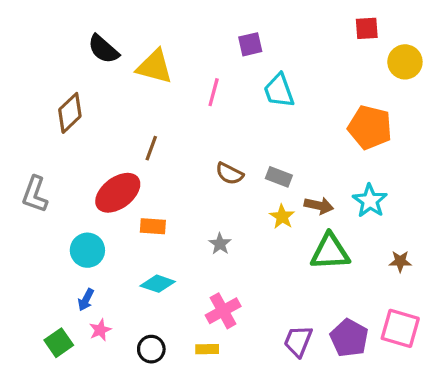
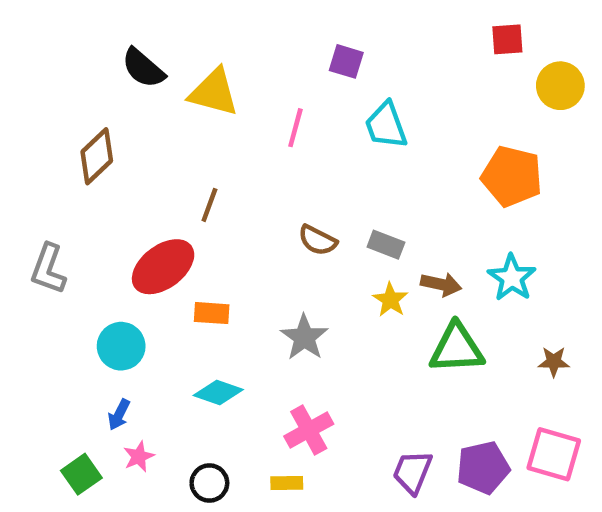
purple square: (250, 44) -> (346, 61), turned 30
gray star: (220, 244) -> (304, 337), size x1.5
purple pentagon: (349, 338) -> (483, 468), turned 30

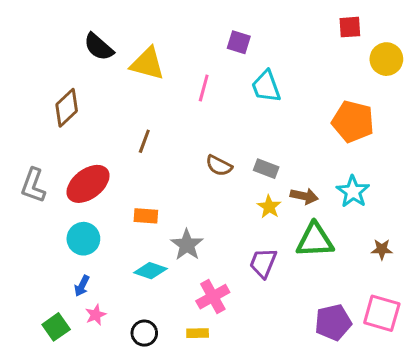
red ellipse: (163, 267) -> (88, 184), moved
gray star: (304, 337) -> (187, 245), moved
purple trapezoid: (412, 472) -> (263, 263), moved

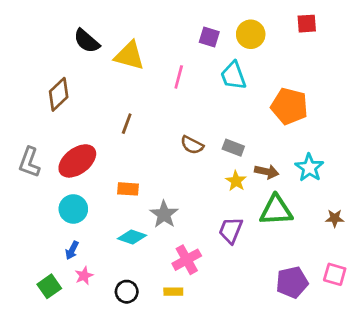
yellow circle: (386, 59) -> (251, 34), moved
orange pentagon: (353, 121) -> (289, 106), moved
pink square: (382, 313) -> (335, 274), size x0.7

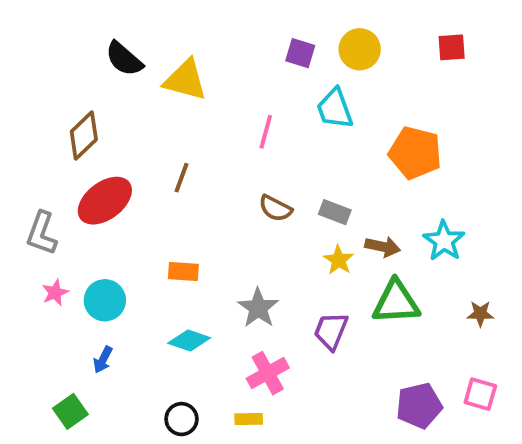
red square: (307, 24) -> (452, 47), moved
pink line: (179, 77) -> (266, 132), moved
red ellipse: (77, 161) -> (105, 201), moved
gray star: (164, 214) -> (258, 308), moved
pink star: (84, 276) -> (55, 293), moved

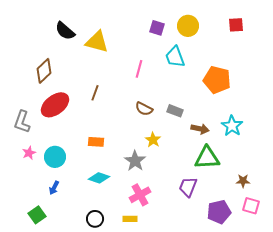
yellow star: (339, 260) -> (153, 140), moved
brown star: (480, 314) -> (243, 181), moved
purple trapezoid: (331, 331) -> (188, 187), moved

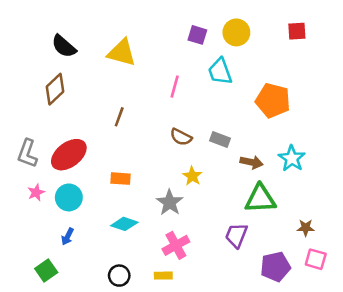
black semicircle: (65, 31) -> (64, 46), moved
red ellipse: (55, 105) -> (69, 155), moved

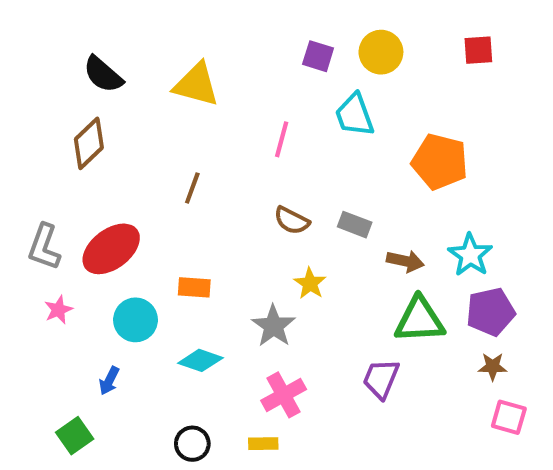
cyan circle: (69, 197) -> (136, 320), moved
purple pentagon: (275, 267) -> (491, 312), moved

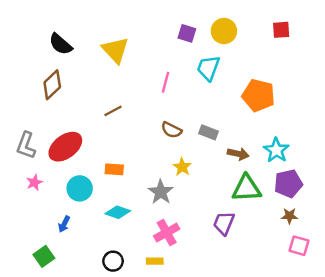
yellow triangle: (196, 85) -> (115, 50), turned 32
cyan trapezoid: (355, 115) -> (208, 68), turned 40
brown line: (192, 188) -> (113, 111), turned 42

